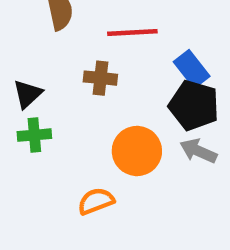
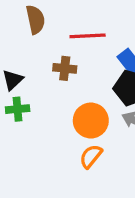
orange semicircle: (96, 201) -> (91, 156), moved, turned -30

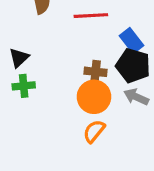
brown cross: (65, 68) -> (96, 72), moved

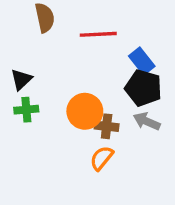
brown cross: (96, 72) -> (107, 126), moved
orange circle: (94, 97) -> (85, 111), moved

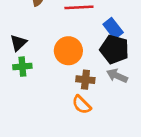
orange circle: (85, 111) -> (68, 51), moved
orange semicircle: (102, 158) -> (82, 105), turned -84

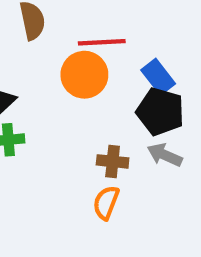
orange circle: (68, 51) -> (84, 75), moved
orange semicircle: (82, 105) -> (106, 203), turned 66

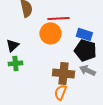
blue rectangle: (158, 77) -> (84, 34), turned -35
brown cross: (113, 161) -> (63, 73), size x1.5

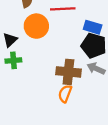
orange circle: (50, 33) -> (36, 26), moved

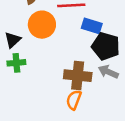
blue rectangle: (93, 27) -> (92, 26), moved

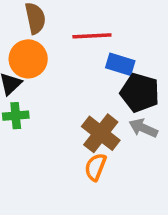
orange circle: (42, 25) -> (28, 59), moved
brown cross: (78, 76) -> (101, 133), turned 32

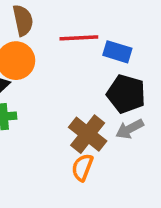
blue rectangle: (120, 64) -> (117, 52), moved
gray arrow: (143, 128) -> (130, 129), turned -52

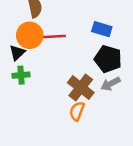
red line: (79, 38) -> (52, 37), moved

